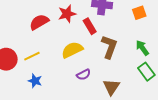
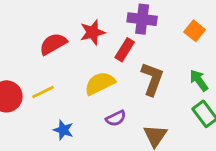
orange square: (139, 13) -> (195, 31), turned -32
red rectangle: (90, 26) -> (125, 50), turned 63
blue star: (35, 81) -> (63, 130), moved

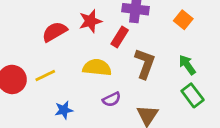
yellow semicircle: (100, 83) -> (97, 68), turned 32
blue star: (63, 130) -> (64, 110), turned -30

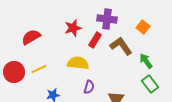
red semicircle: (55, 32) -> (31, 37), moved
brown L-shape: (145, 64) -> (121, 46), moved, turned -55
purple semicircle: (112, 99) -> (89, 87), turned -48

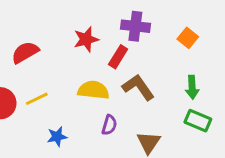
brown L-shape: (121, 46) -> (138, 87), moved
green arrow: (146, 61) -> (192, 87), turned -147
green rectangle: (150, 84) -> (198, 121), turned -30

